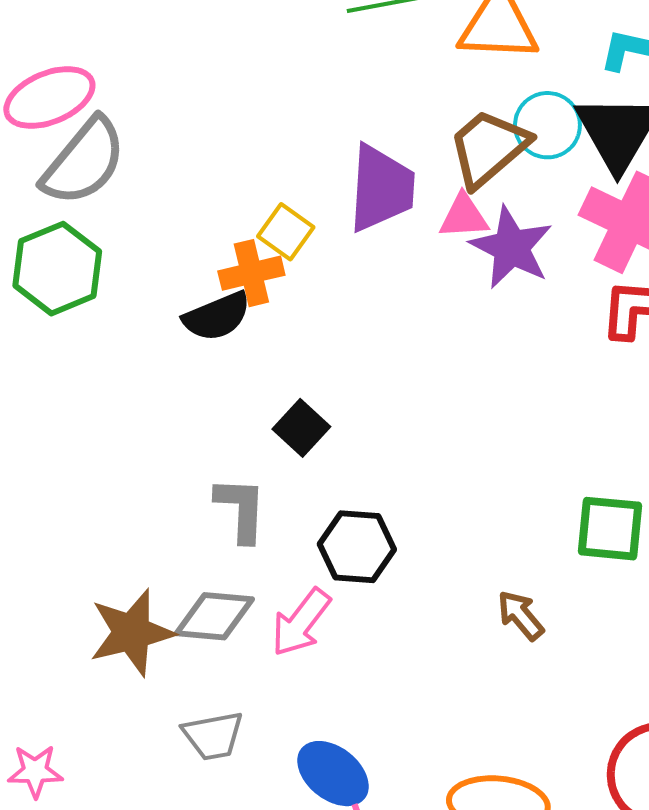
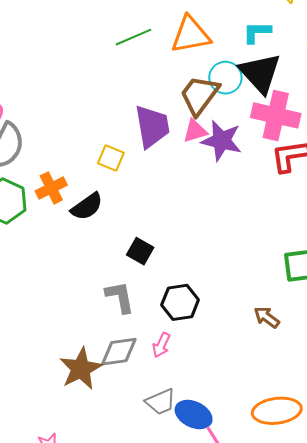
orange cross: (251, 273) -> (51, 188), moved
pink arrow: (301, 622) -> (161, 345), size x0.7
gray trapezoid: (213, 736) -> (161, 402), moved

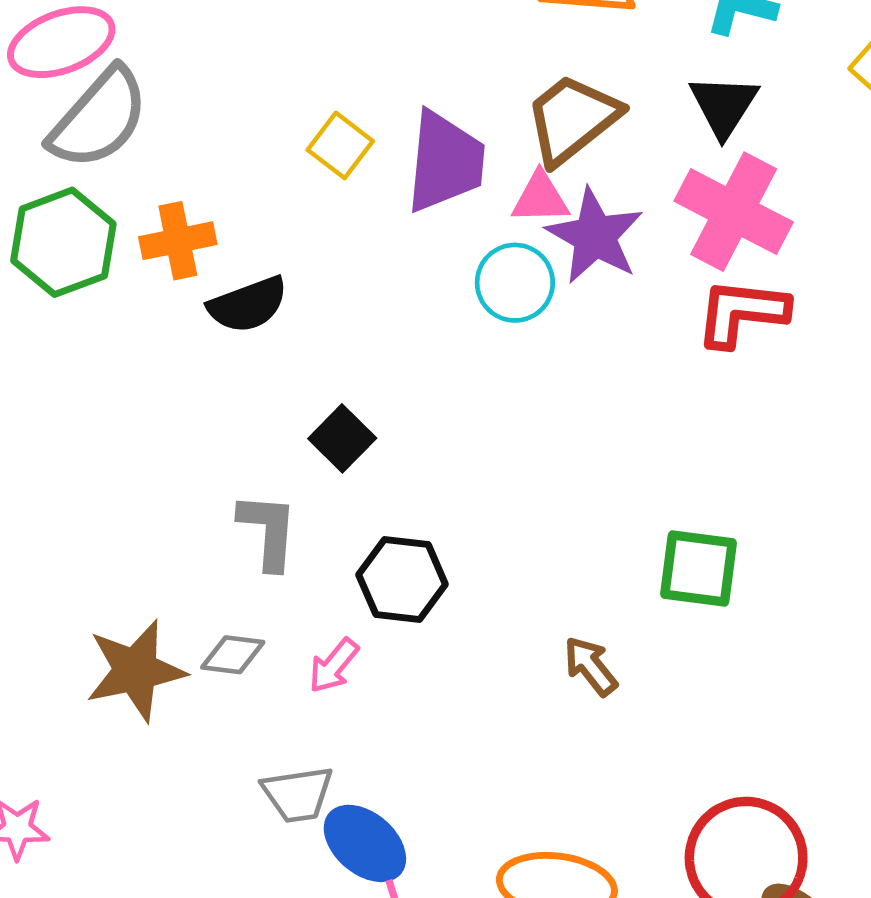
black triangle: (260, 73) -> (724, 106), size x0.7
cyan circle: (225, 78) -> (515, 283), moved
yellow square: (111, 158) -> (340, 145), moved
gray diamond: (119, 352) -> (233, 655), size x0.7

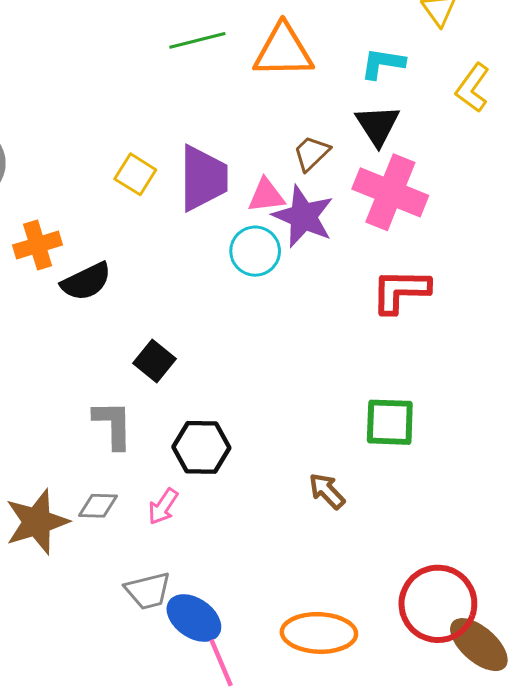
brown trapezoid: (572, 119) -> (311, 153), moved, size x0.6
red L-shape: (742, 313) -> (400, 291), moved

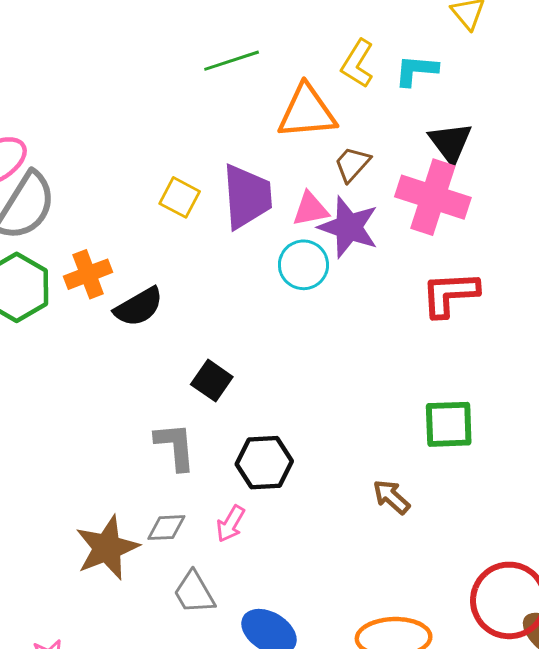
orange triangle: (283, 51) -> (307, 112), moved
yellow L-shape: (473, 88) -> (358, 64), moved
black triangle: (378, 125) -> (450, 143), moved
gray trapezoid: (148, 591) -> (194, 593), moved, turned 78

